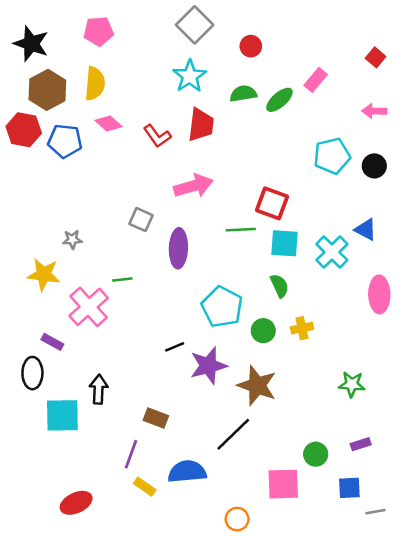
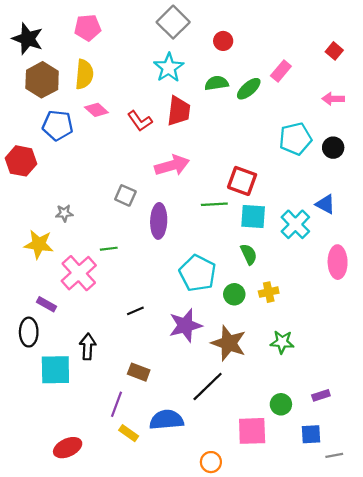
red hexagon: (24, 130) -> (21, 161), moved
black line: (175, 347) -> (135, 311), moved
green star: (352, 384) -> (282, 342), moved

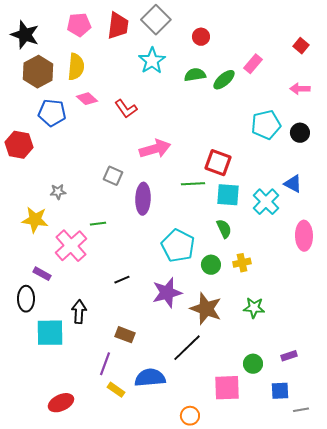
red trapezoid: (179, 111) -> (118, 26), moved

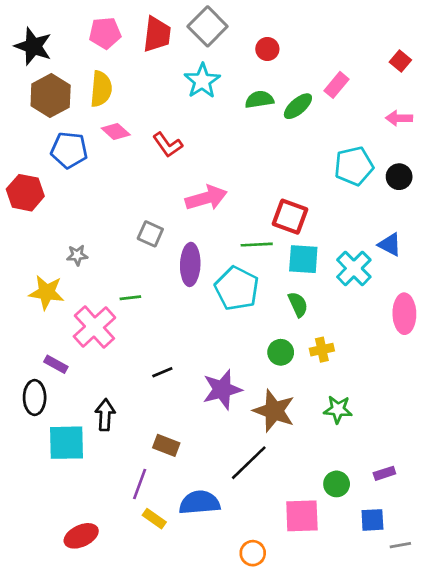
cyan pentagon: (178, 246) -> (237, 288), moved

